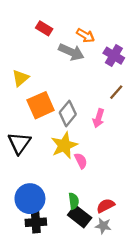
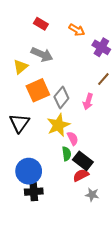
gray arrow: (71, 52) -> (42, 54), moved
green semicircle: (74, 201) -> (67, 154), moved
red semicircle: (106, 206) -> (81, 175), moved
black rectangle: (80, 216) -> (83, 161), moved

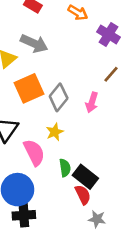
yellow star: (58, 125) -> (55, 132), size x0.6
pink semicircle: (73, 138) -> (34, 152), moved, size x1.5
red semicircle: (81, 175) -> (83, 195), turned 91

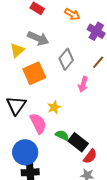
gray diamond: (59, 97) -> (66, 59), moved
green semicircle: (65, 168) -> (62, 135), turned -56
red semicircle: (83, 195) -> (90, 156), moved, turned 63

